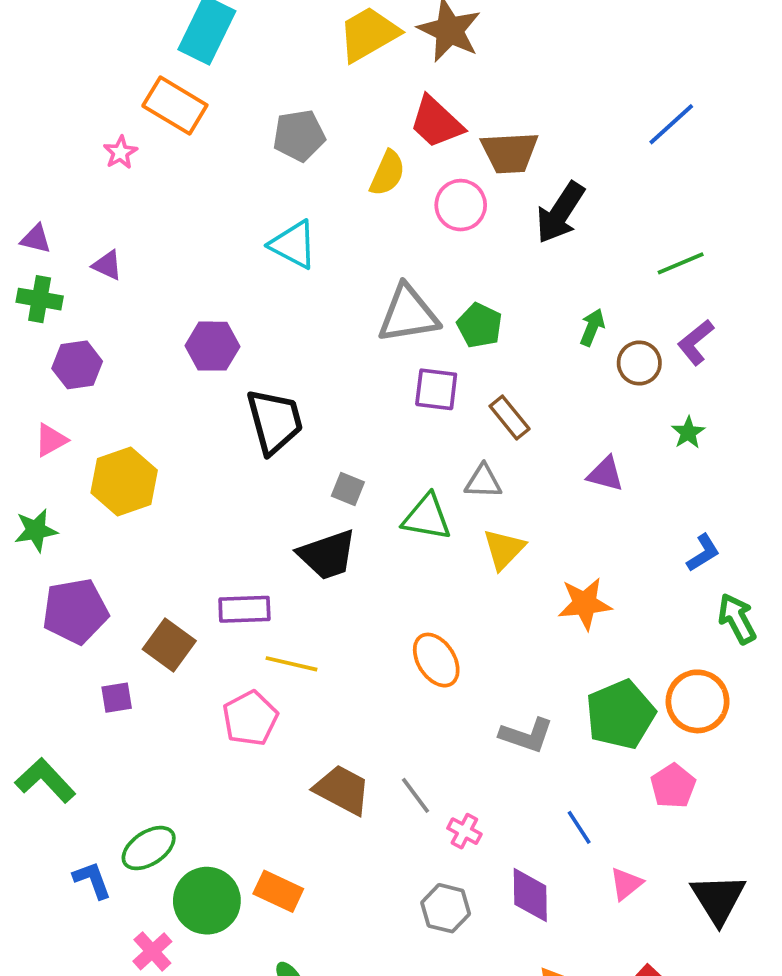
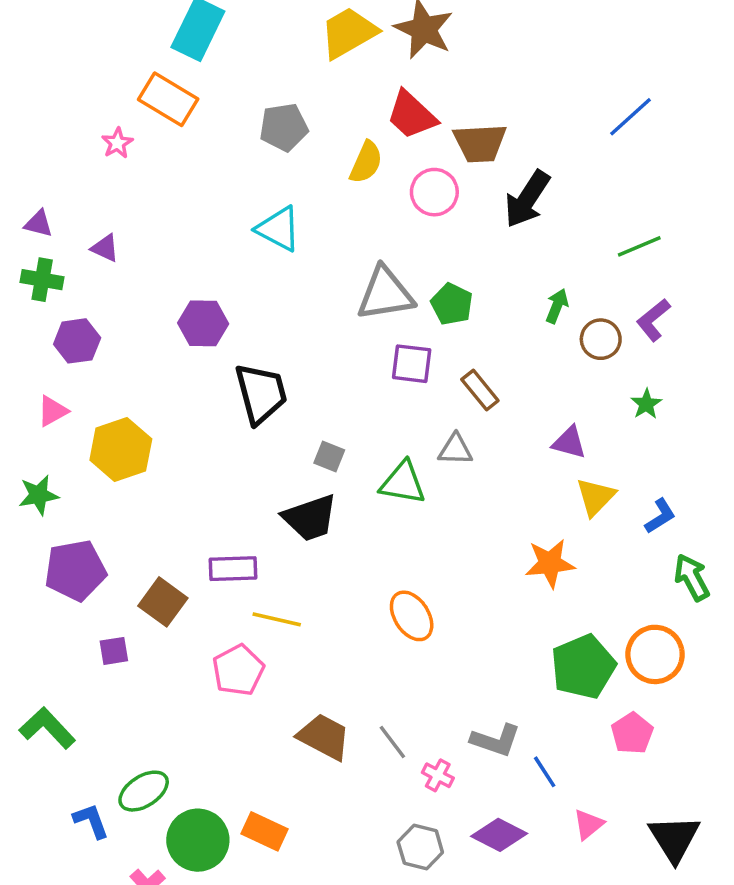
yellow triangle: (504, 549) -> (595, 497), moved
gray L-shape: (526, 735) -> (496, 740), moved
purple diamond: (530, 895) -> (499, 835), turned -62

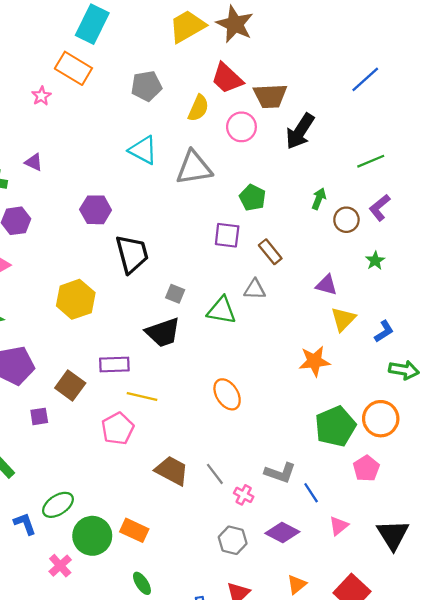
gray triangle: (385, 294) -> (194, 168), moved
yellow hexagon: (121, 450) -> (76, 299), moved
green arrow: (692, 577) -> (404, 370), turned 128

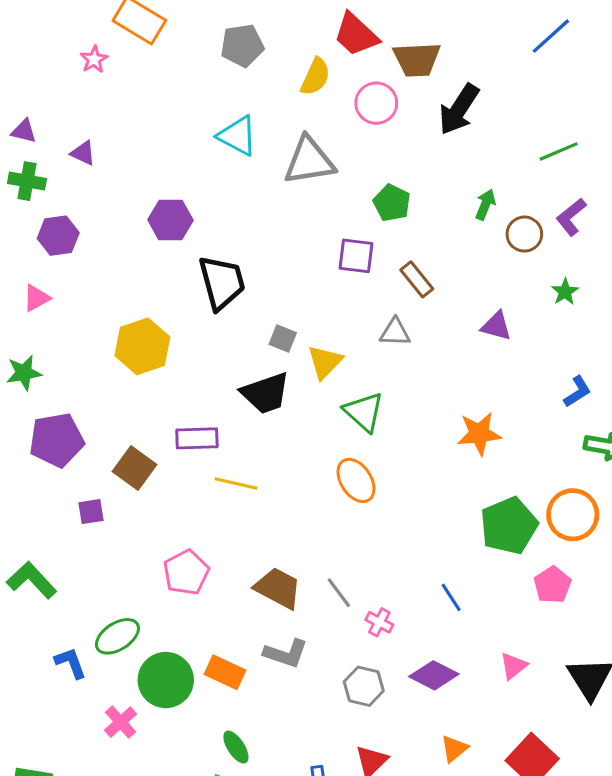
green triangle: (222, 310) -> (364, 412), moved, turned 32
yellow triangle: (343, 319) -> (325, 362), moved
pink pentagon: (118, 429) -> (186, 572), moved
gray L-shape: (280, 473) -> (286, 654), moved
blue line: (311, 493) -> (451, 597), moved

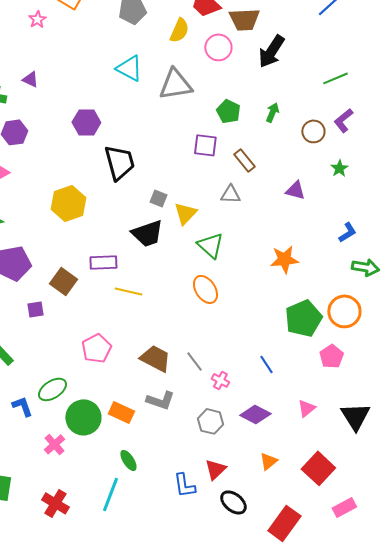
green arrow: (485, 204) -> (272, 112), moved

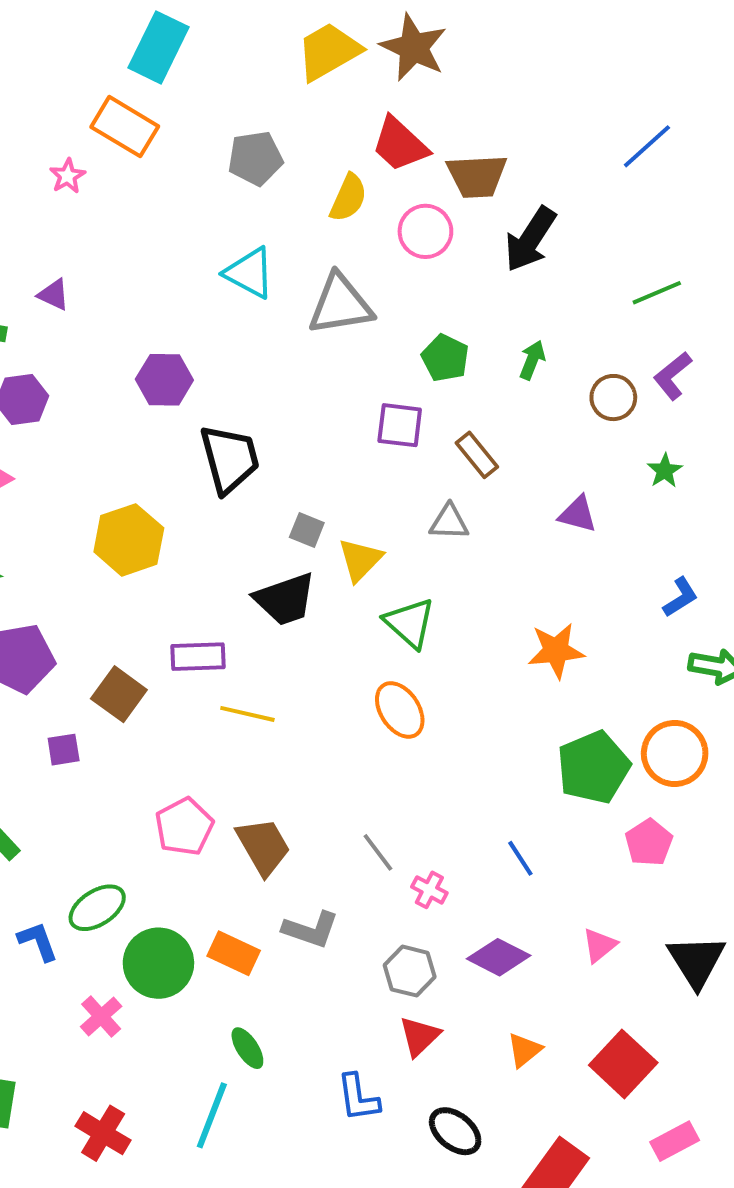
brown trapezoid: (155, 358) -> (263, 846), moved, turned 32
red triangle: (215, 469) -> (420, 1036), moved

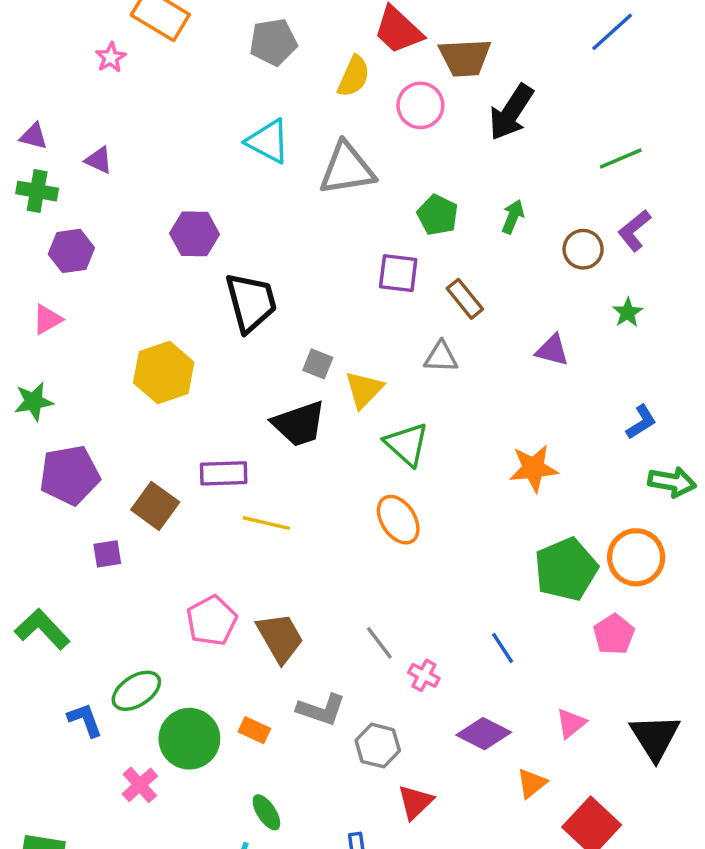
orange rectangle: (234, 953) -> (254, 730), size x0.7
gray hexagon: (410, 971) -> (378, 746), moved
orange triangle: (524, 1050) -> (532, 783), moved

